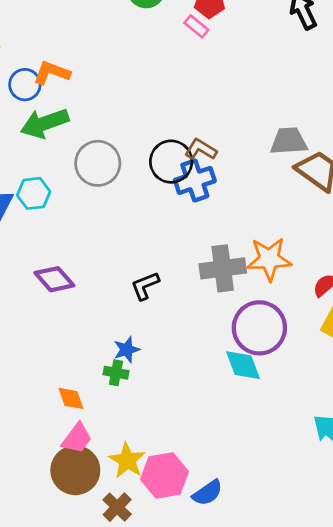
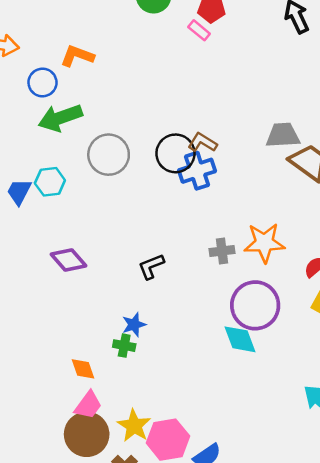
orange L-shape: (52, 73) -> (77, 56), moved
gray cross: (223, 268) -> (222, 251), size x0.6

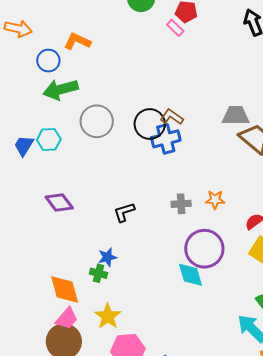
orange star: (264, 243) -> (215, 200), size x0.6
orange diamond: (83, 369) -> (65, 289), size x1.6
yellow star: (134, 426) -> (108, 316), moved

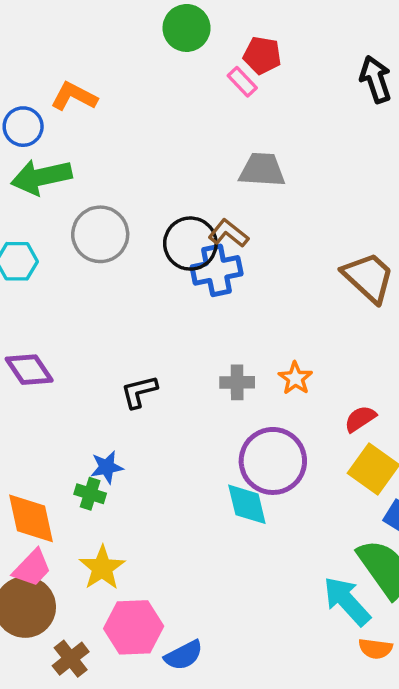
gray trapezoid: (236, 116) -> (262, 170), moved
orange star: (215, 200) -> (295, 378), turned 30

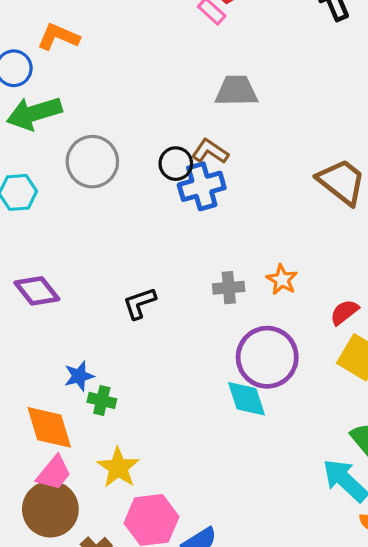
black circle: (190, 244) -> (176, 164), size x0.7
blue star: (107, 467) -> (79, 376), moved

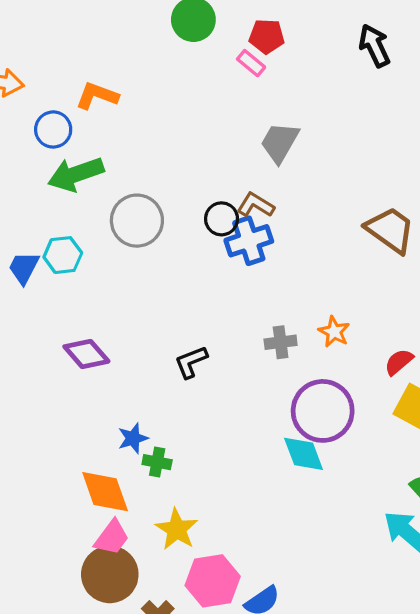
gray trapezoid: (236, 91) -> (280, 142), turned -57

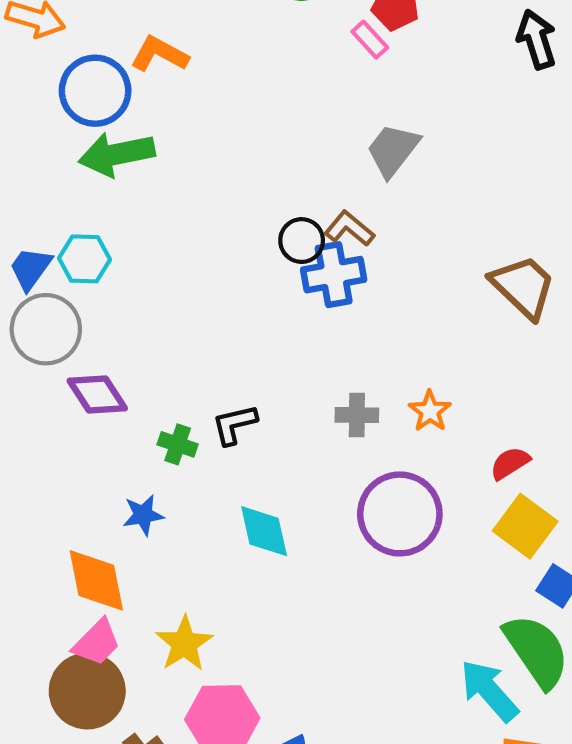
blue circle: (53, 129) -> (95, 91), size x1.4
gray circle: (137, 221) -> (46, 329), moved
cyan diamond: (304, 454) -> (264, 531), moved
green cross: (157, 462) -> (178, 444), moved

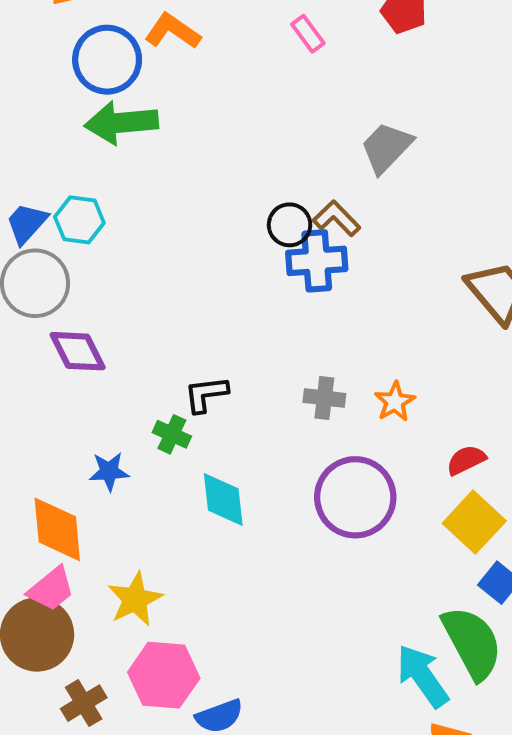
pink rectangle: (370, 40) -> (308, 34), moved
green cross: (178, 444) -> (172, 434), moved

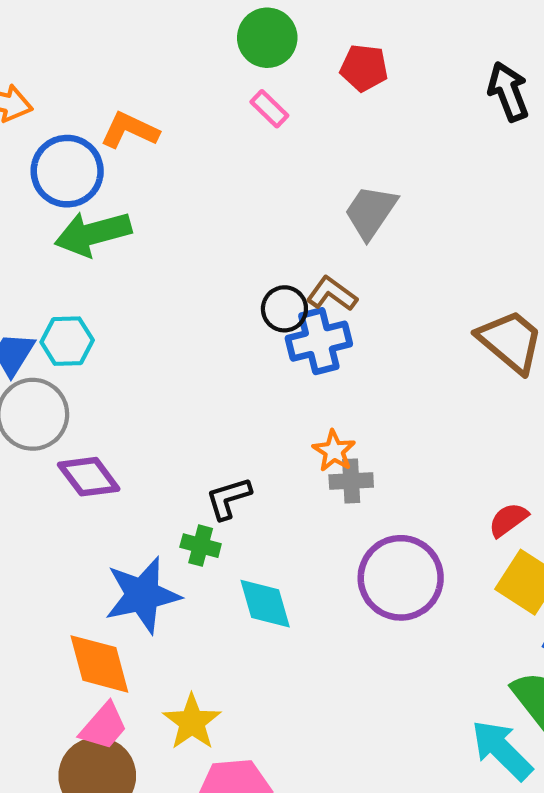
orange star: (395, 402) -> (334, 451), moved
blue star: (109, 471) -> (142, 595), size x1.8

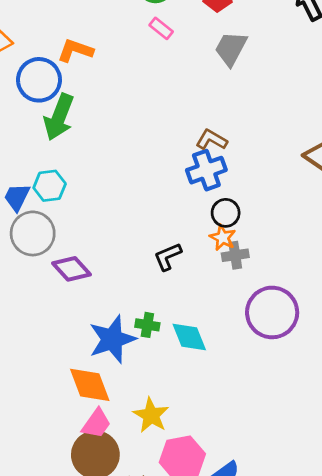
gray trapezoid: (371, 212) -> (231, 48), moved
green arrow: (93, 234) -> (59, 117), turned -48
black circle: (284, 309) -> (226, 213), moved
black L-shape: (229, 498) -> (168, 257), moved
green cross: (201, 546) -> (147, 325), moved

